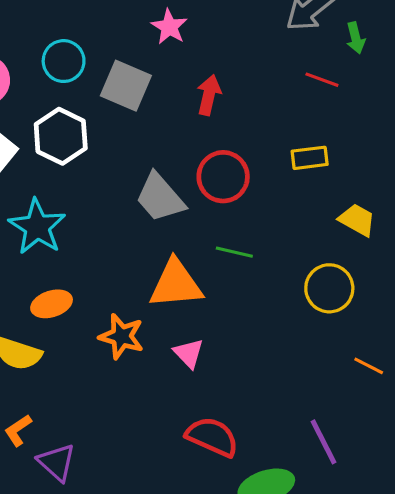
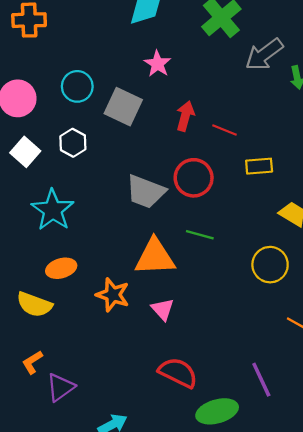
red line: (322, 80) -> (225, 130), moved
white hexagon: (61, 136) -> (73, 143), size x0.7
gray trapezoid: (160, 198) -> (146, 192), turned -30
purple triangle: (57, 462) -> (60, 387), turned 40

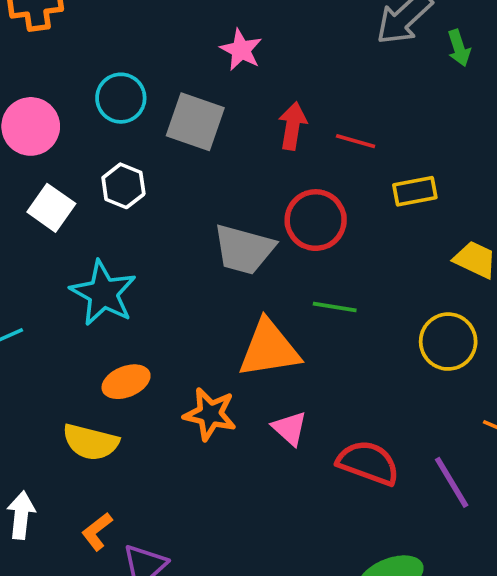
red semicircle: (178, 373) -> (368, 463), moved
purple line: (261, 380) -> (452, 482), moved

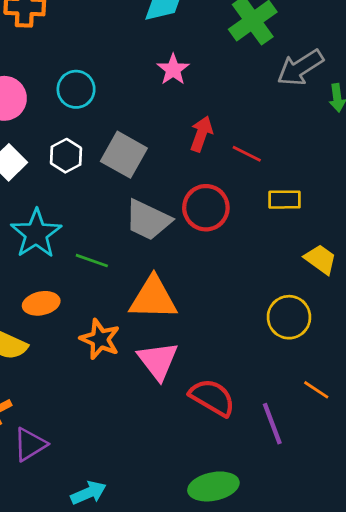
gray square: (195, 122) -> (124, 155), moved
green line: (335, 307) -> (92, 261), moved
pink triangle: (290, 428) -> (158, 361), size x1.5

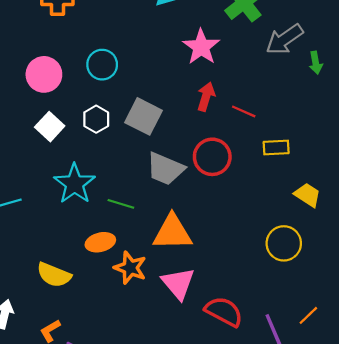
pink star: (173, 69) -> (201, 47), moved, size x1.4
orange ellipse: (41, 303) -> (100, 242), moved
orange line: (316, 390) -> (308, 315), moved, turned -75

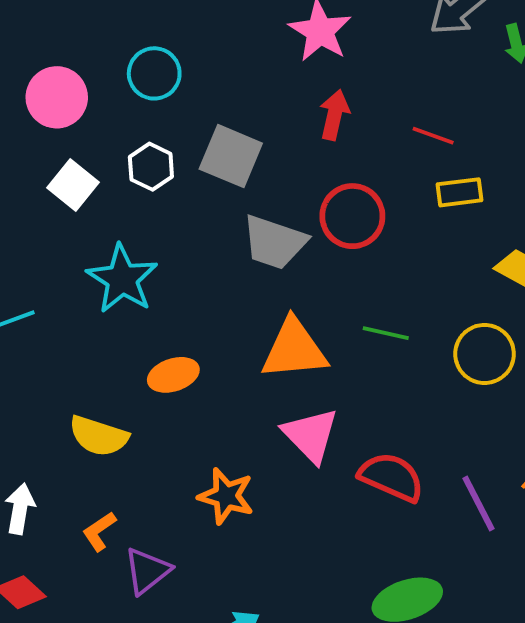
red line: (244, 111) -> (433, 136), moved
green line: (121, 204) -> (386, 333), moved
orange star: (130, 268) -> (226, 496), moved

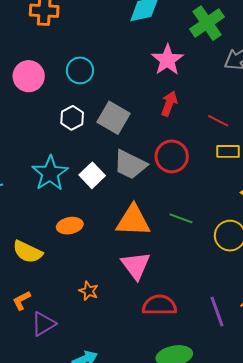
white square: (73, 185) -> (92, 175), moved
red semicircle: (391, 477) -> (159, 305), moved, turned -32
orange star: (226, 496) -> (89, 291), size x0.7

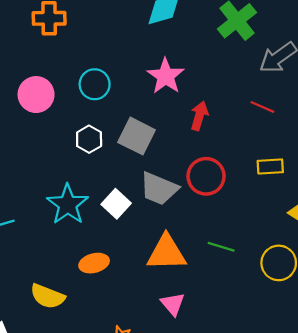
pink star: (167, 60) -> (166, 76), moved
red line: (218, 121) -> (262, 107), moved
pink triangle: (136, 265) -> (173, 304), size x0.7

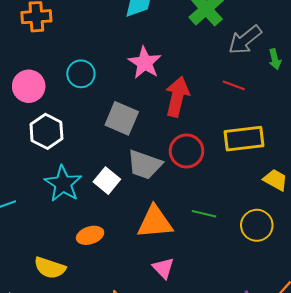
red arrow: (199, 116) -> (177, 97), size x1.5
white hexagon: (89, 139) -> (46, 131), moved, size x1.4
yellow rectangle: (270, 166) -> (244, 139), size x1.6

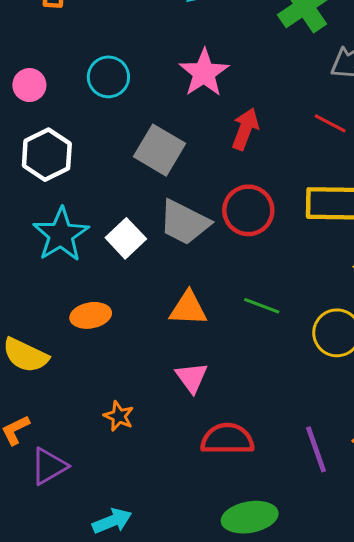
pink circle: (29, 86) -> (29, 85), size x0.7
red arrow: (177, 97) -> (245, 129), size x0.7
orange triangle: (155, 222) -> (188, 309), size x0.7

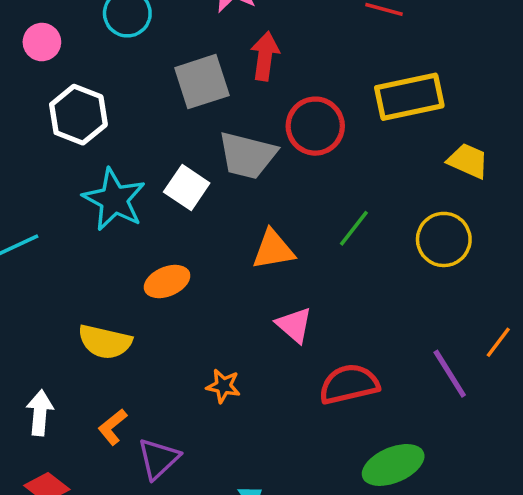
red arrow: (245, 129) -> (265, 56), moved
gray square: (160, 150) -> (202, 82), turned -36
green line: (262, 306) -> (354, 228), turned -60

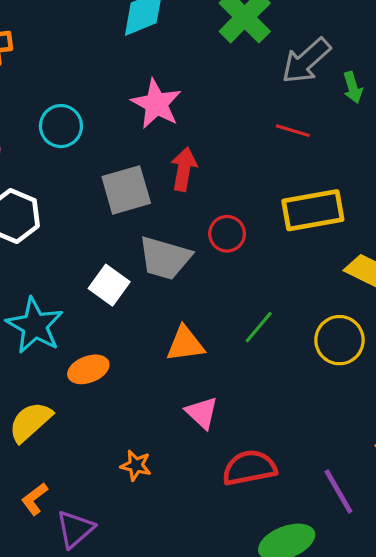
red circle: (315, 126) -> (227, 234), size x0.7
cyan star: (114, 200) -> (35, 326), moved
yellow semicircle: (105, 342) -> (30, 422), turned 123
purple line: (450, 374) -> (338, 491), moved

